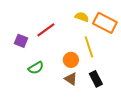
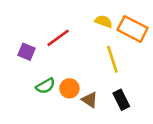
orange circle: (71, 60) -> (69, 88), moved

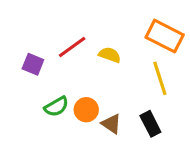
yellow semicircle: (104, 21) -> (110, 55), moved
yellow line: (112, 59) -> (160, 78), moved

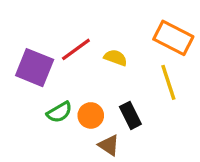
purple square: (33, 64) -> (35, 68), size x1.6
brown triangle: (111, 124) -> (109, 145), moved
black rectangle: (150, 124) -> (130, 115), moved

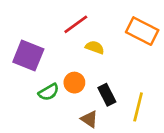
red line: (76, 49) -> (76, 24), moved
yellow line: (168, 82) -> (138, 107), moved, turned 32
orange circle: (91, 115) -> (74, 83), moved

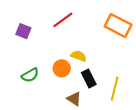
yellow semicircle: (95, 47) -> (79, 56), moved
purple square: (28, 55) -> (23, 31), moved, size x0.6
green semicircle: (49, 92) -> (30, 75), moved

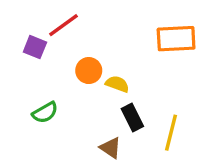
red line: (63, 20) -> (64, 25), moved
orange rectangle: (118, 26) -> (176, 39), turned -30
orange circle: (62, 68) -> (89, 71), moved

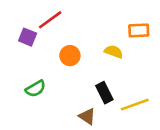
orange rectangle: (176, 39) -> (139, 30), size x0.7
yellow semicircle: (117, 84) -> (114, 52), moved
yellow line: (171, 133) -> (135, 105), turned 56

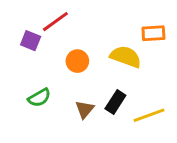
yellow semicircle: (114, 52) -> (126, 57), size x1.5
black rectangle: (104, 93) -> (115, 102), turned 60
brown triangle: (87, 116) -> (85, 109), moved, turned 36

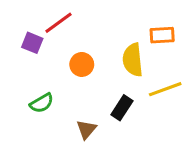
yellow semicircle: (126, 57) -> (133, 60), turned -116
brown triangle: (85, 109) -> (86, 129), moved
yellow line: (149, 115) -> (165, 89), moved

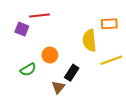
red line: (59, 23) -> (39, 16), turned 30
orange circle: (82, 64) -> (50, 55), moved
black rectangle: (122, 108) -> (72, 73), moved

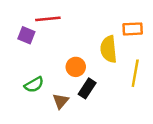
orange circle: (50, 55) -> (76, 67), moved
yellow line: (111, 60) -> (135, 73), turned -60
brown triangle: (58, 87) -> (61, 101), moved

